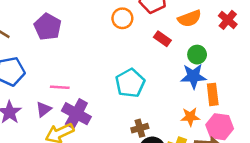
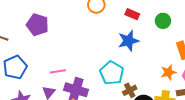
blue star: (193, 76) -> (128, 41), moved
cyan pentagon: (130, 83) -> (112, 73), moved

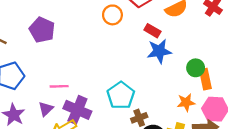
green circle: (163, 21) -> (196, 68), moved
blue star: (128, 41) -> (159, 51), moved

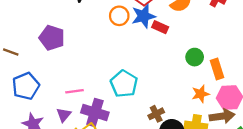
blue star: (159, 51) -> (144, 16), moved
green circle: (196, 68) -> (195, 57), moved
cyan pentagon: (121, 95) -> (124, 84), moved

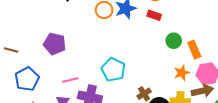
red rectangle: (160, 27) -> (154, 15), moved
purple pentagon: (52, 38) -> (55, 44), moved

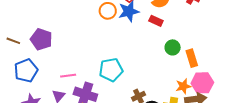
purple pentagon: (55, 44) -> (41, 39), moved
cyan pentagon: (113, 70) -> (111, 70), turned 30
orange star: (182, 73) -> (183, 86), moved

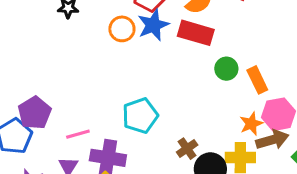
red rectangle: (156, 21) -> (196, 33), size x1.6
purple pentagon: (41, 39) -> (35, 113), moved, turned 30

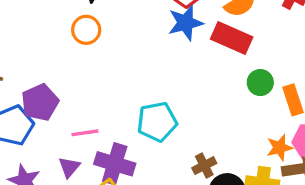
orange circle: (122, 29) -> (86, 30), moved

